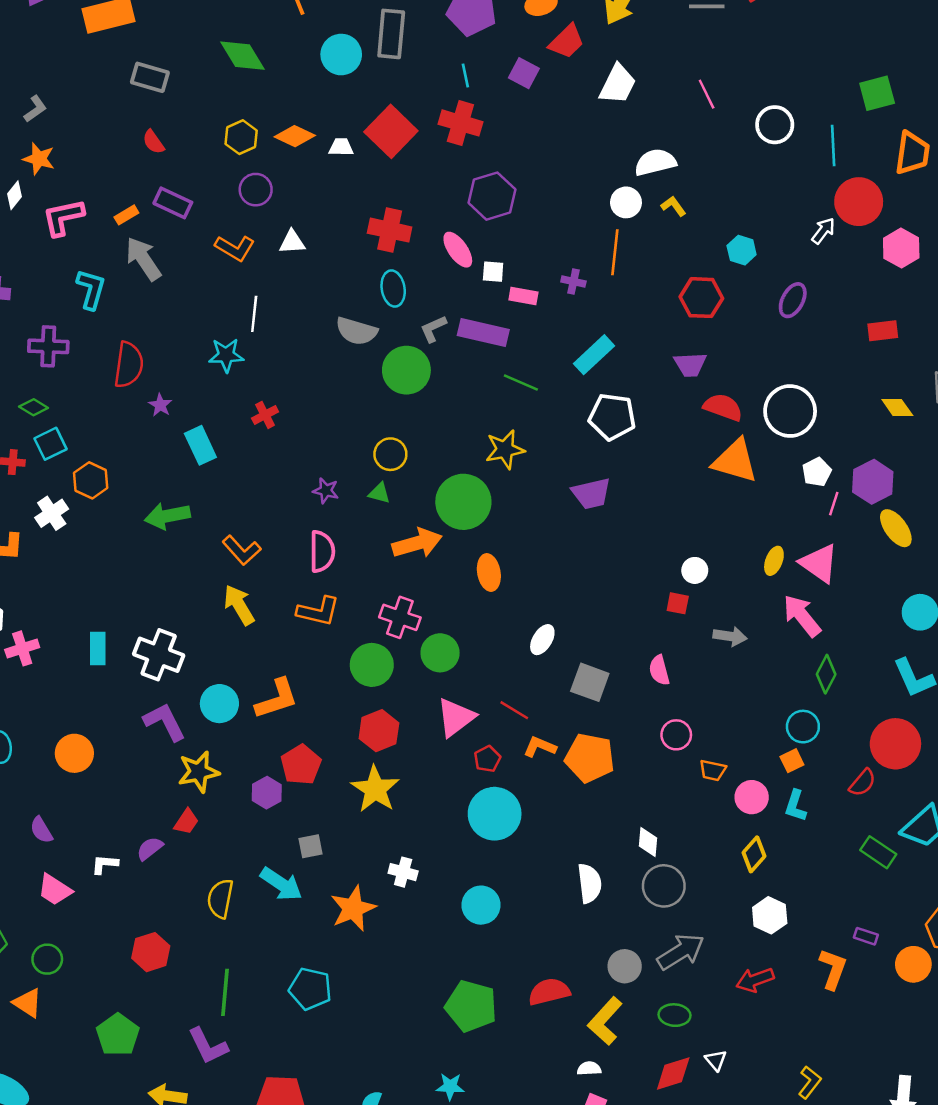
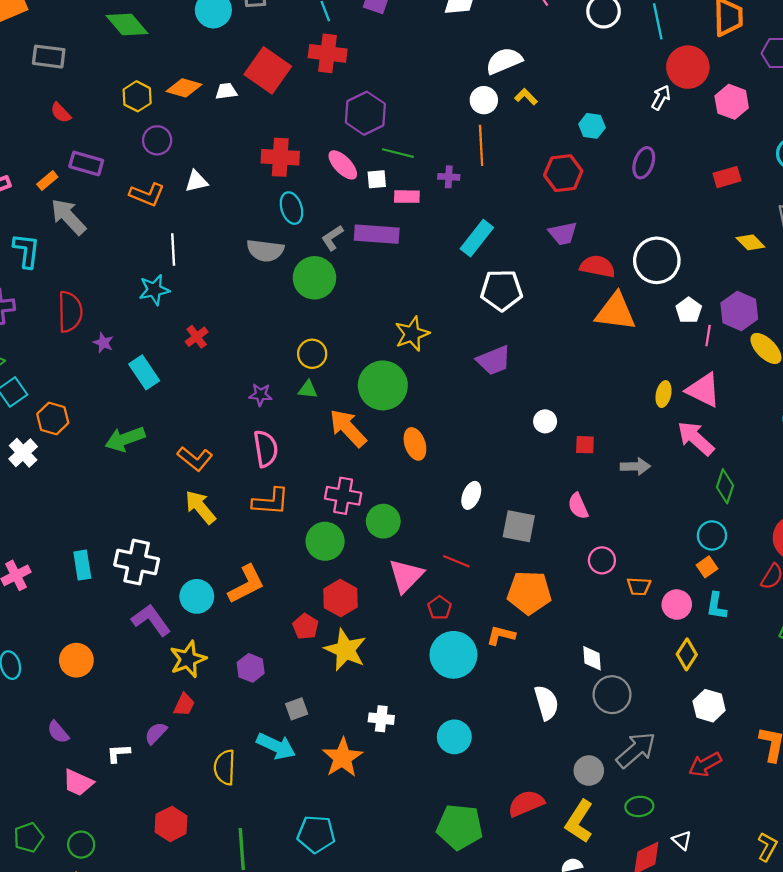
green line: (521, 383) -> (398, 153), moved
orange arrow: (417, 543) -> (348, 428), turned -108
white circle: (695, 570) -> (545, 421), moved
orange L-shape: (540, 747) -> (501, 635), moved
red pentagon: (301, 765) -> (306, 626), moved, size x0.7

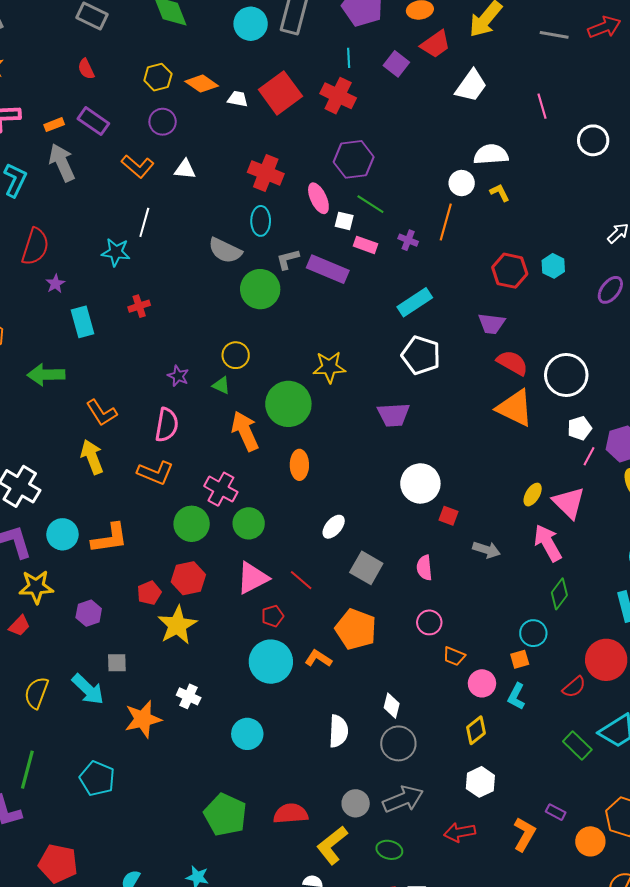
cyan hexagon: (592, 126) -> (553, 266), moved
purple ellipse: (644, 163) -> (610, 290), moved
white circle: (545, 421) -> (420, 483), size x1.8

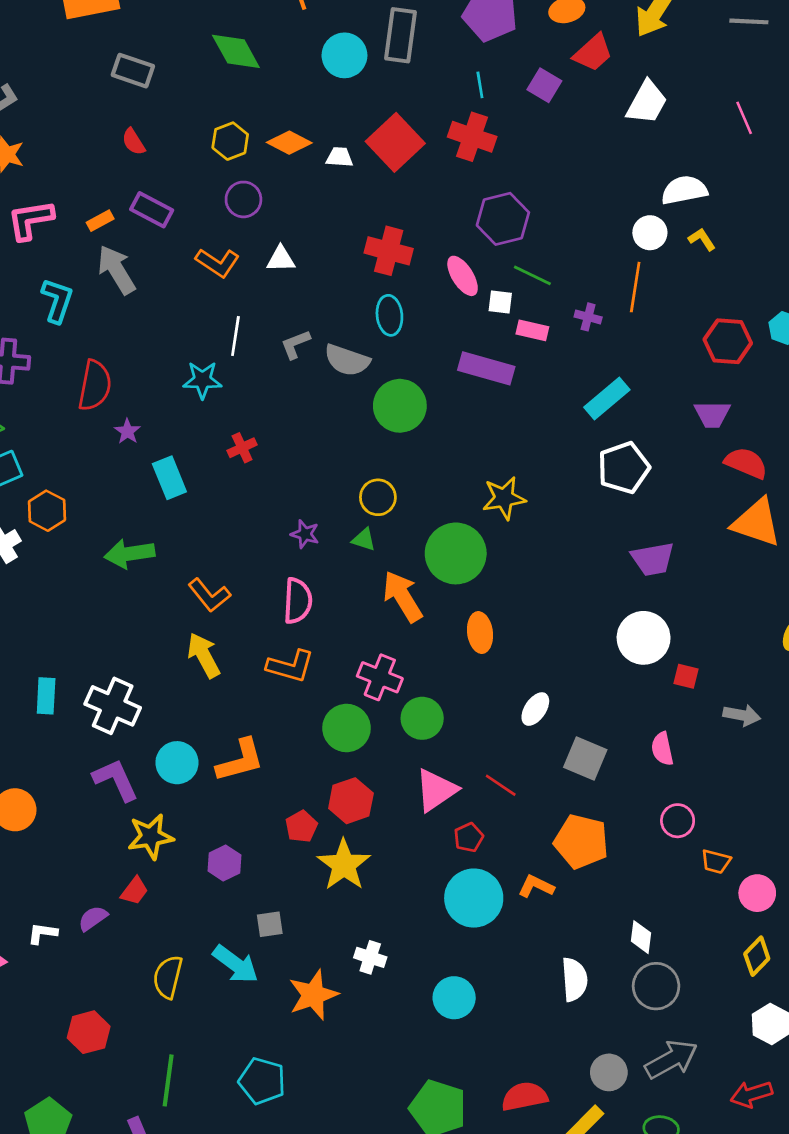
gray L-shape: (288, 259) -> (295, 344), moved
white pentagon: (421, 355) -> (624, 468), turned -30
purple trapezoid: (393, 415) -> (653, 559), moved

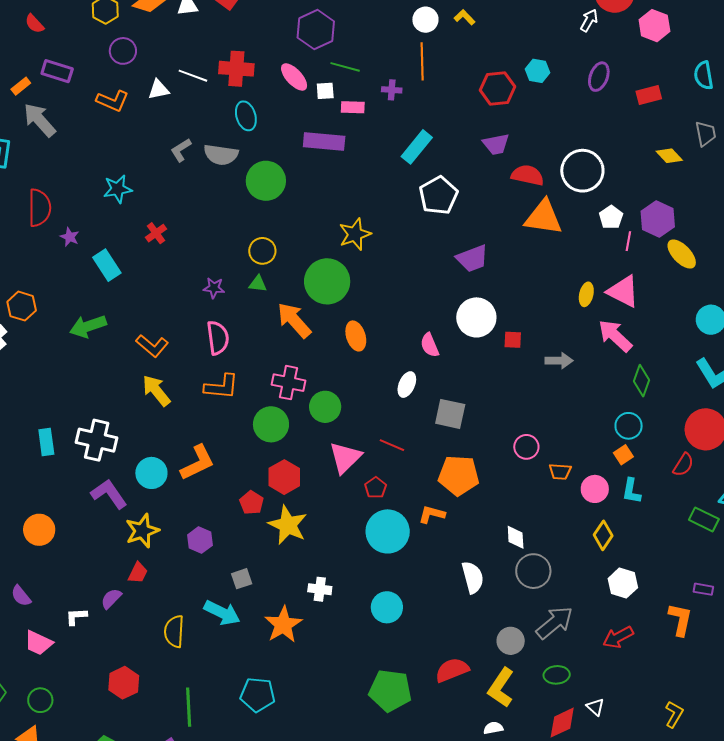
white line: (235, 336) -> (193, 76), moved, turned -68
pink semicircle: (662, 749) -> (430, 345), moved

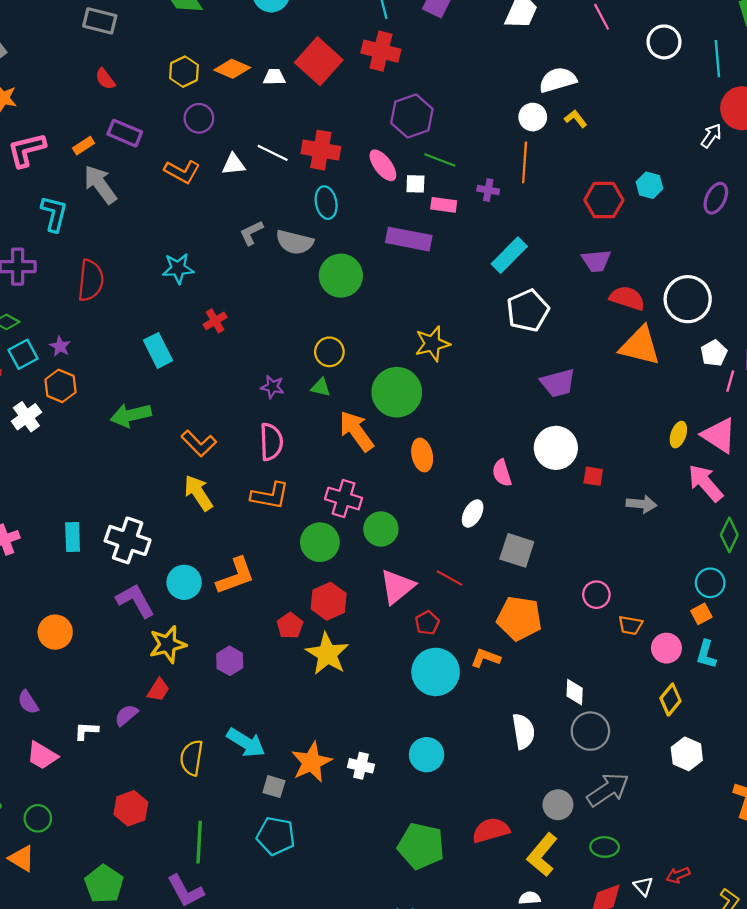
purple star: (70, 237) -> (60, 346), moved
gray square: (242, 579) -> (274, 787), moved, turned 30
white cross: (320, 589) -> (361, 766), moved
red arrow: (618, 637) -> (678, 875), moved, size x0.7

